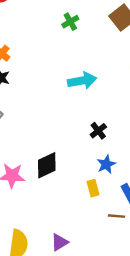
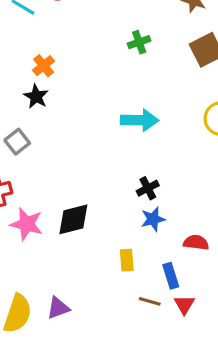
blue star: (106, 164) -> (153, 219), moved
purple triangle: (60, 242) -> (58, 308), moved

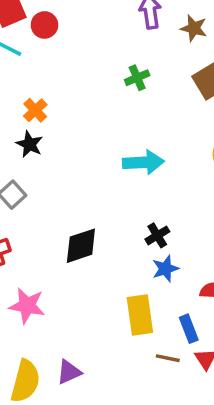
black diamond: (73, 219) -> (81, 246), moved
pink star: (27, 224) -> (27, 306), moved
yellow rectangle: (127, 260) -> (140, 315), size x1.6

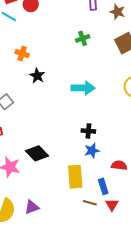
orange cross: (35, 110) -> (22, 54), turned -32
black star: (29, 144) -> (37, 76), moved
black cross: (157, 235) -> (88, 131), turned 32
black diamond: (81, 246) -> (37, 153), moved, turned 60

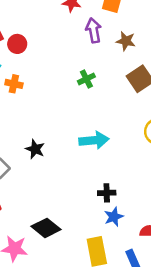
orange cross: (22, 54) -> (14, 84), moved
black star: (37, 76) -> (35, 149), moved

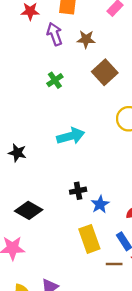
black cross: (107, 193) -> (78, 191), moved
black diamond: (46, 228) -> (29, 210), moved

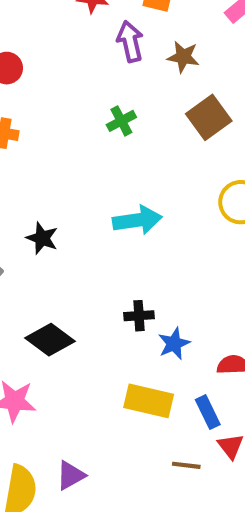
yellow rectangle: (89, 239) -> (149, 401), turned -64
brown line: (114, 264) -> (186, 465), moved

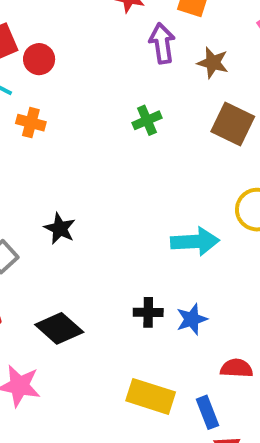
brown square: (209, 117) -> (233, 124), turned -33
cyan arrow: (137, 220) -> (195, 241), moved
blue star: (174, 344) -> (192, 319), moved

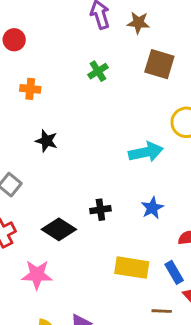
orange cross: (31, 123) -> (30, 89), moved
black star: (60, 228) -> (46, 141), moved
black cross: (148, 312) -> (100, 210), moved

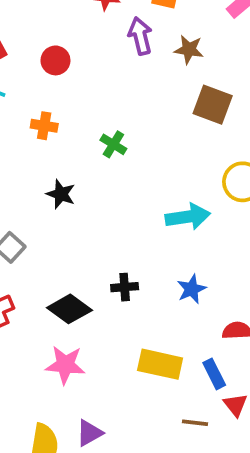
red circle: (14, 40) -> (55, 60), moved
green cross: (98, 71) -> (113, 144), moved, turned -30
pink star: (37, 275) -> (65, 365), moved

